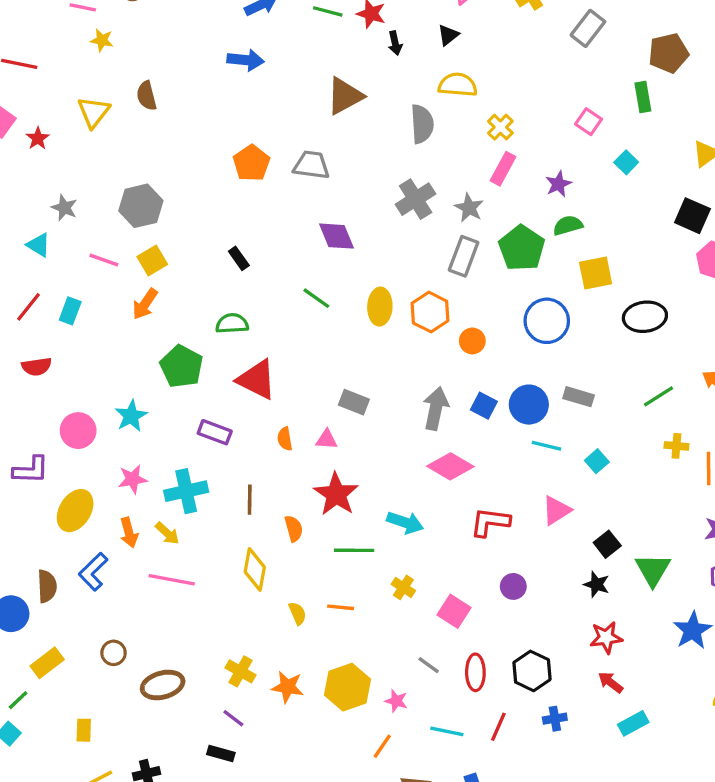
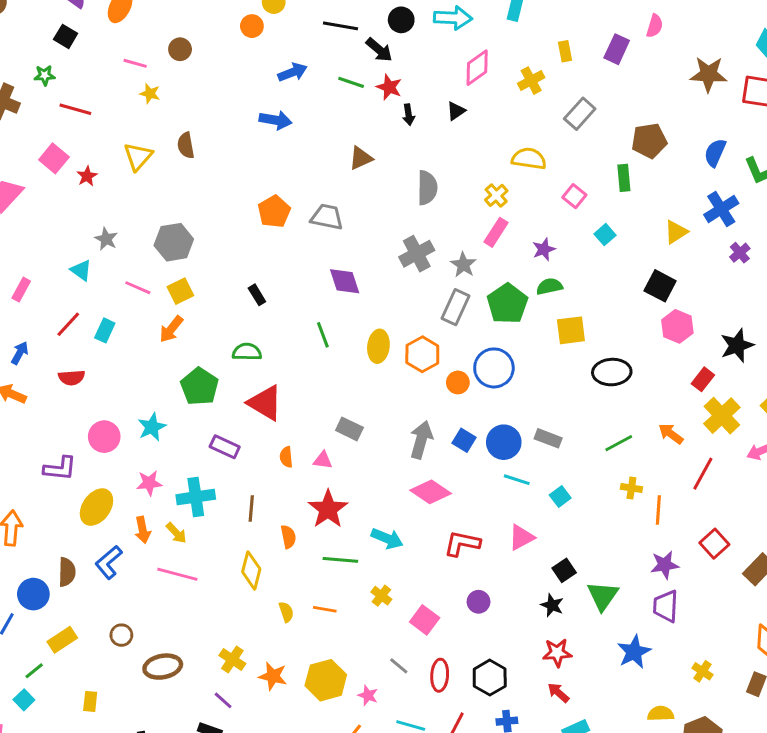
yellow semicircle: (458, 85) -> (529, 159), moved
brown triangle: (345, 96) -> (361, 158), size x0.7
green line: (316, 298) -> (323, 335), turned 30
blue circle: (547, 321) -> (494, 368), moved

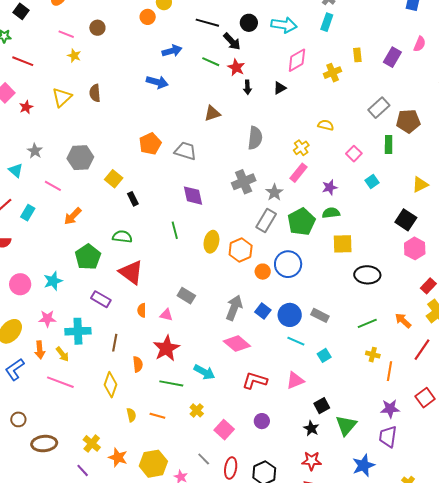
gray rectangle: (580, 114) -> (379, 108), moved
yellow semicircle: (529, 159) -> (326, 125), size x0.7
yellow square: (180, 291) -> (114, 179), moved, turned -30

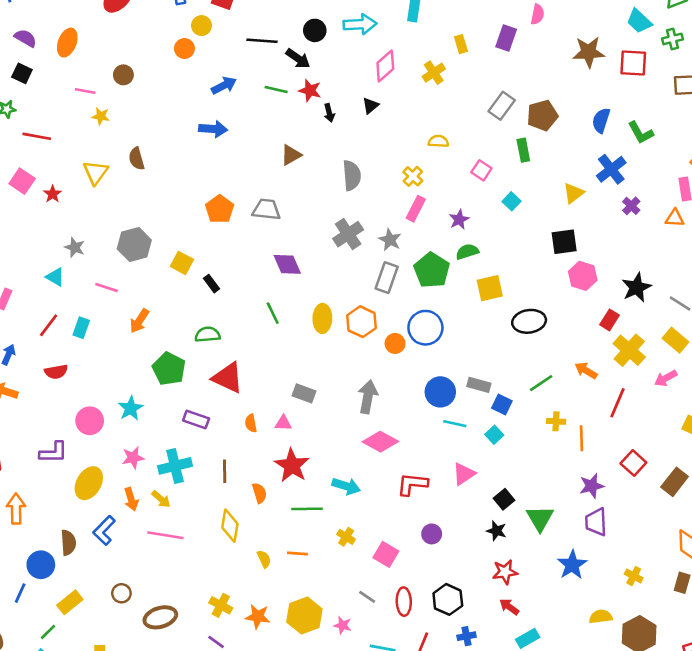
black square: (406, 220) -> (564, 242), turned -30
blue square: (263, 311) -> (502, 404), moved

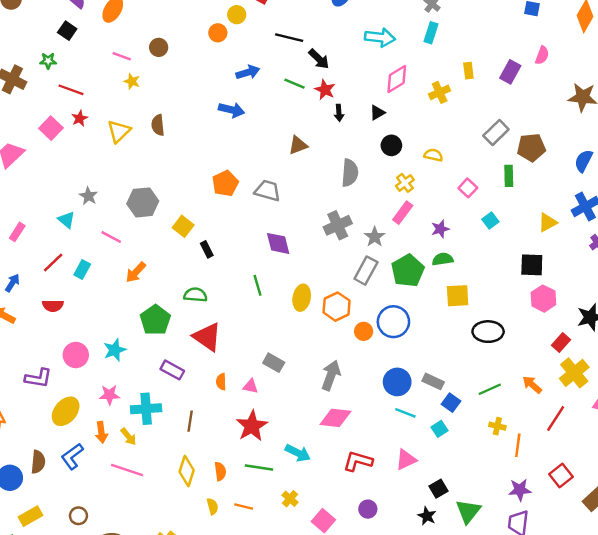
black circle: (315, 30) -> (391, 145), moved
red star: (53, 194) -> (80, 118), moved
pink diamond: (380, 442) -> (335, 418), turned -32
orange semicircle: (259, 493) -> (220, 471), moved

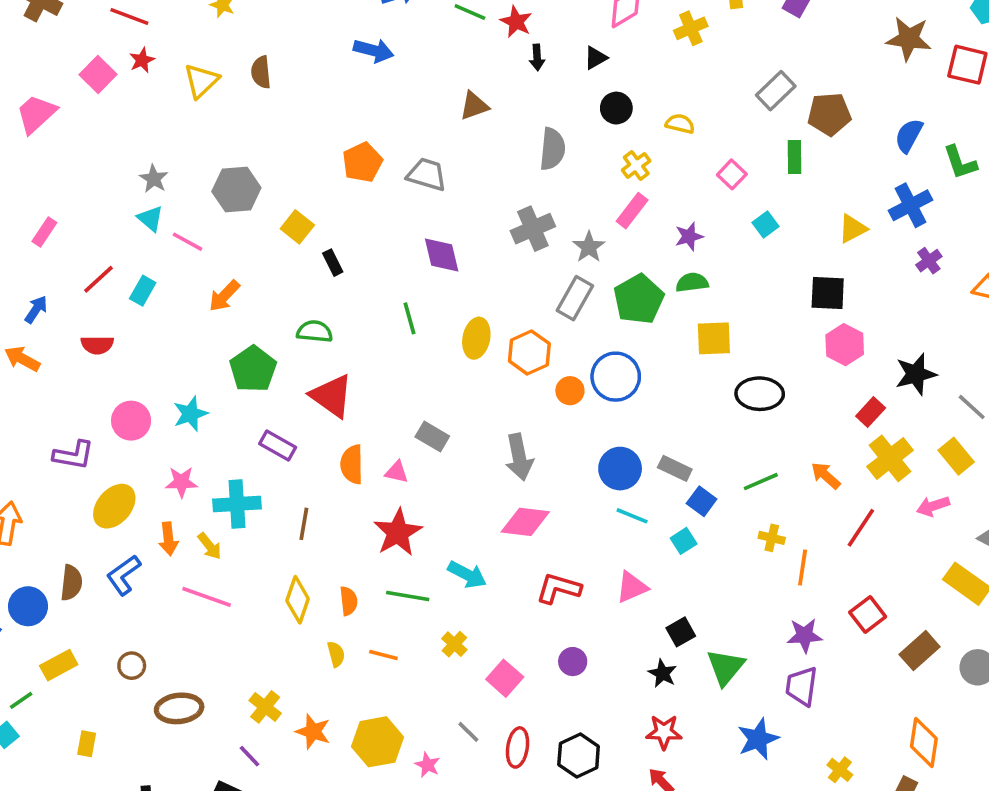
cyan triangle: (67, 220) -> (150, 218), moved
gray arrow: (331, 375) -> (519, 457), turned 148
orange semicircle: (221, 382) -> (352, 464), size x1.5

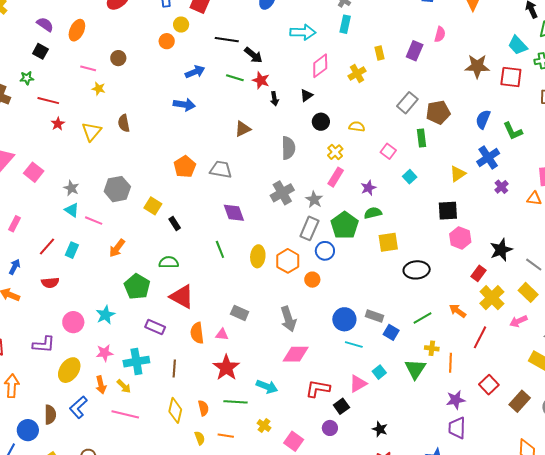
pink square: (98, 75) -> (34, 172), moved
blue circle: (616, 377) -> (325, 251), moved, size x0.7
cyan square: (684, 541) -> (379, 372), moved
black square: (681, 632) -> (341, 406), moved
green triangle: (725, 667) -> (415, 369), moved

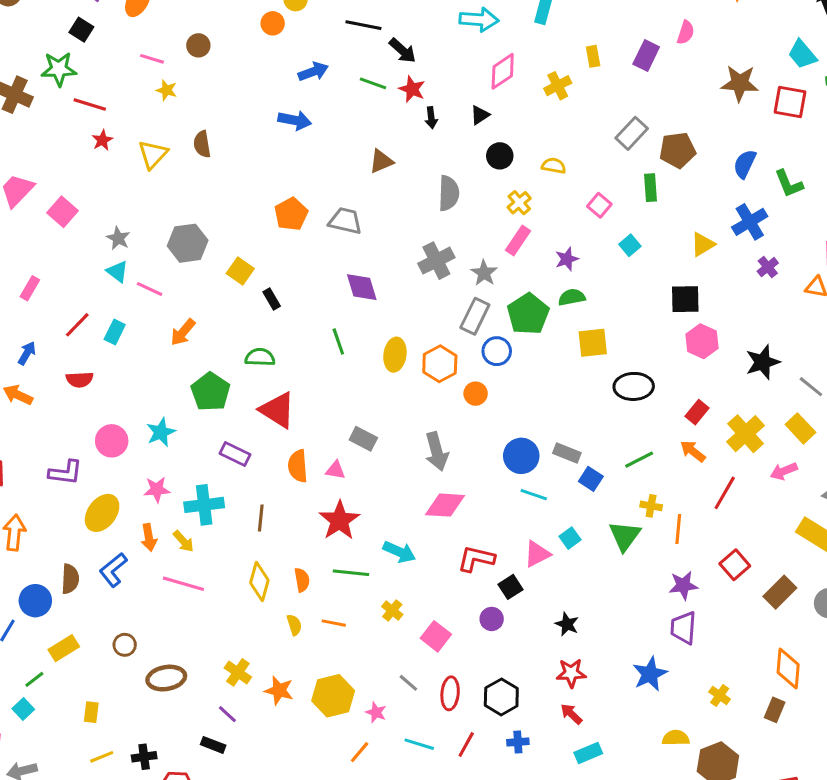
green star: (27, 78) -> (59, 69), size x1.6
red rectangle: (478, 273) -> (697, 412), moved

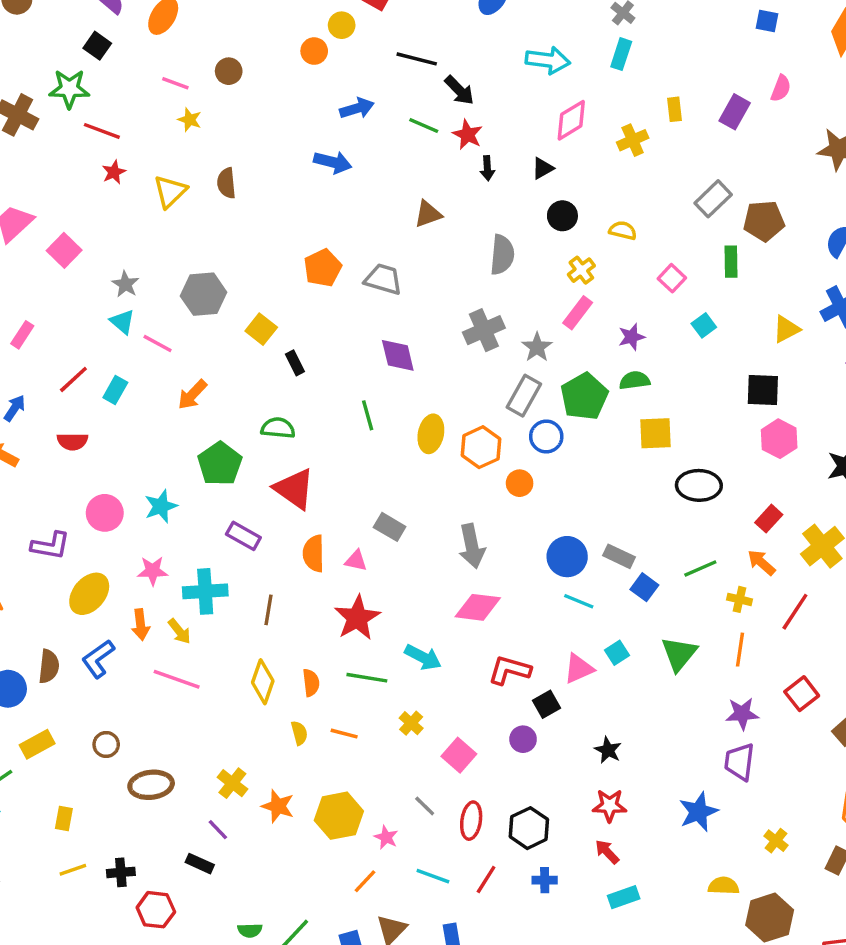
yellow cross: (651, 506) -> (740, 599), moved

